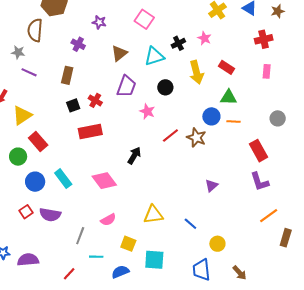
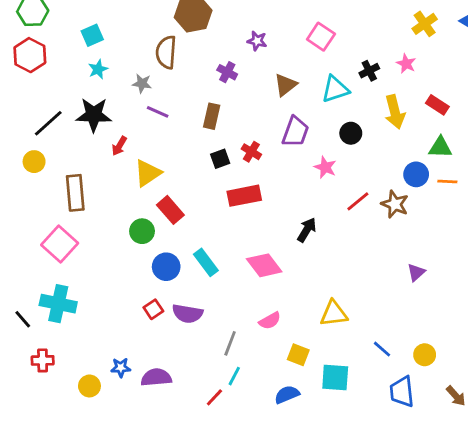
blue line: (190, 224) -> (382, 349), moved
cyan line: (96, 257) -> (234, 376), moved, turned -64

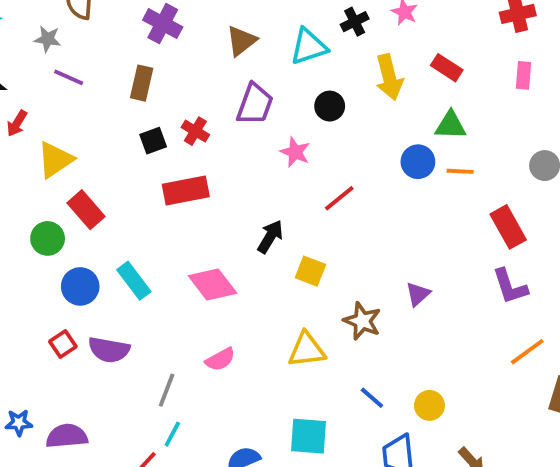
purple cross: (227, 72) -> (163, 24), size x1.4
brown star: (395, 204) -> (362, 321), moved
yellow square: (298, 355) -> (310, 271), moved

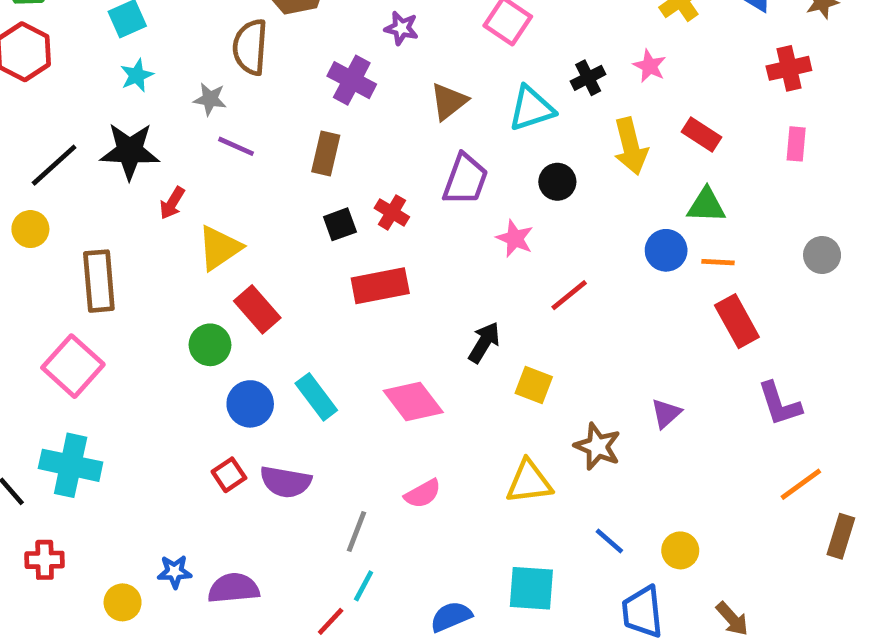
red rectangle: (508, 227) -> (737, 321), moved

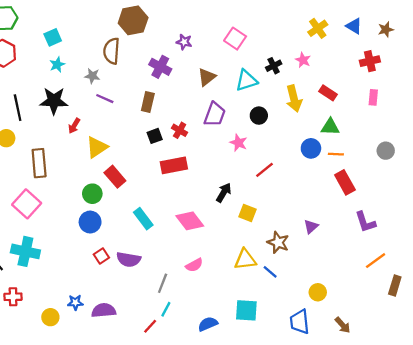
black line: (54, 165) -> (18, 108), turned -60
blue circle: (250, 404) -> (90, 222), moved
blue line: (609, 541) -> (270, 272), moved

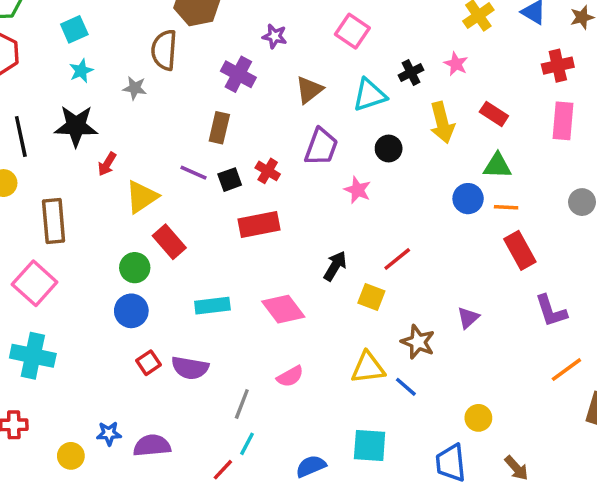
pink rectangle: (373, 97) -> (563, 121), size x1.5
purple line: (105, 99) -> (193, 173), moved
red line: (264, 170) -> (397, 259), moved
cyan rectangle: (143, 219) -> (212, 306), turned -60

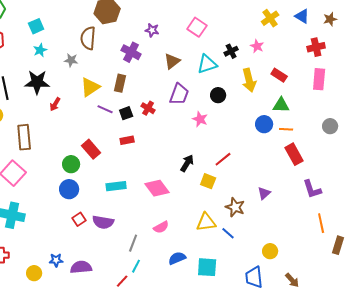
yellow triangle: (142, 197) -> (90, 87), moved
red rectangle: (259, 224) -> (127, 140), moved, size x0.6
orange line: (566, 370) -> (321, 223), turned -66
blue semicircle: (311, 466) -> (177, 258), moved

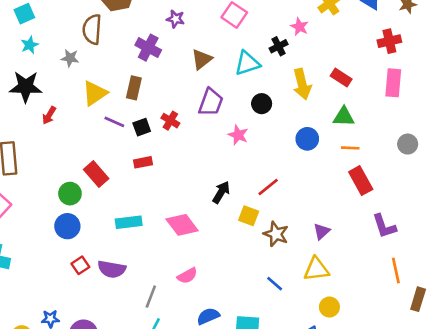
pink star: (257, 46) -> (299, 27), moved
blue circle: (264, 124) -> (307, 139), moved
brown star: (235, 207) -> (276, 234), moved
yellow triangle: (206, 222) -> (316, 269), moved

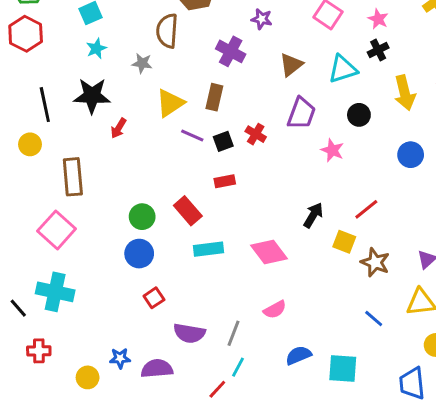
pink star: (299, 27) -> (378, 19), moved
red rectangle: (96, 174) -> (188, 211), moved
purple semicircle: (112, 269) -> (189, 333), moved

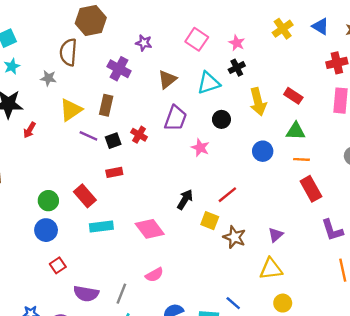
blue line: (374, 318) -> (233, 303), moved

